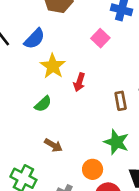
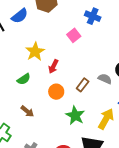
blue semicircle: (34, 39) -> (20, 16), moved
brown rectangle: (121, 101) -> (83, 85), turned 40
orange circle: (93, 169) -> (56, 92), moved

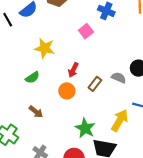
yellow star: (35, 52) -> (45, 48), turned -30
red arrow: (53, 66) -> (73, 70), moved
green star: (75, 115) -> (85, 128), moved

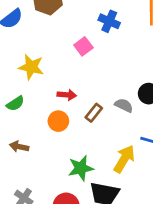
red arrow: (73, 70) -> (67, 95), turned -112
brown arrow: (36, 112) -> (19, 147), turned 152
green star: (85, 128) -> (81, 168), turned 30

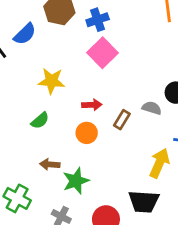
blue cross: (109, 21) -> (98, 20), moved, turned -35
pink square: (83, 46) -> (102, 53), size x1.5
green star: (81, 168) -> (76, 181), moved

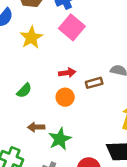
yellow star: (51, 81) -> (31, 38), moved, turned -30
brown rectangle: (122, 120) -> (94, 83), turned 49

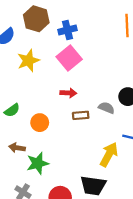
red arrow: (67, 73) -> (68, 93), moved
orange circle: (65, 97) -> (40, 123), moved

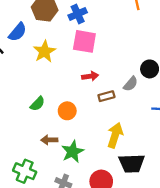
pink square: (69, 58) -> (84, 41), turned -30
gray semicircle: (106, 108) -> (131, 84), turned 119
yellow arrow: (109, 154) -> (115, 135), moved

